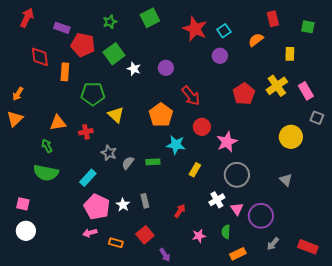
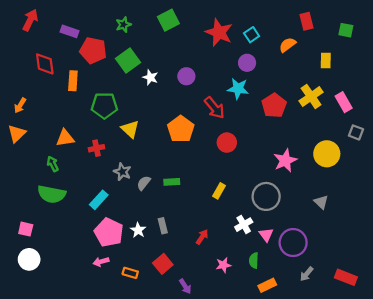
pink star: (227, 142) -> (285, 161), moved
cyan star: (176, 145) -> (238, 89), moved

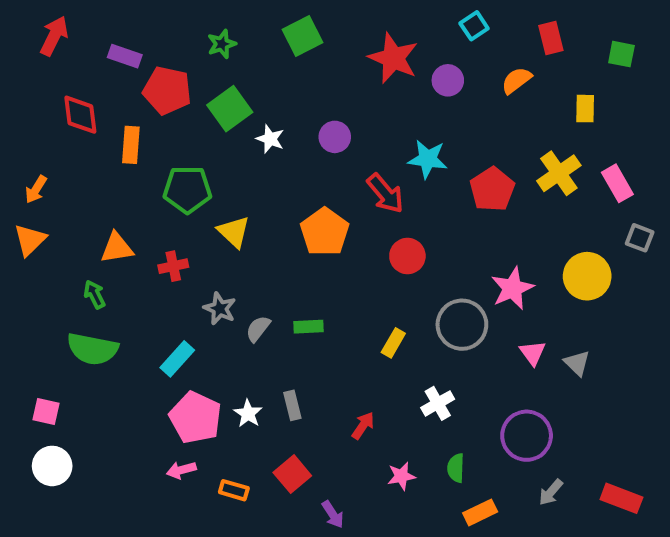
cyan square: (252, 35) -> (474, 26), moved
purple circle: (247, 63) -> (448, 80), moved
gray circle: (266, 196) -> (462, 325), moved
pink triangle: (266, 235) -> (533, 353), moved

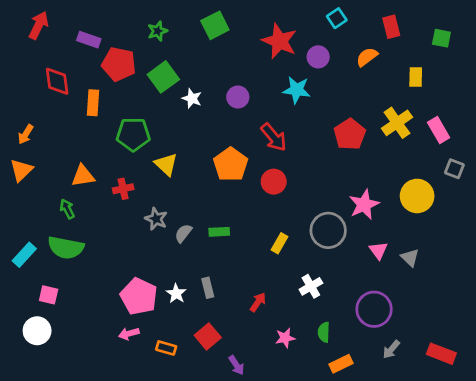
cyan star: (428, 159) -> (297, 90), moved
red circle: (407, 256) -> (274, 182), moved
cyan rectangle: (177, 359) -> (24, 255), moved
pink square: (46, 411) -> (49, 295), moved

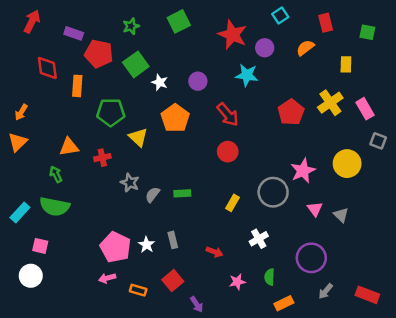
orange pentagon: (231, 164) -> (175, 118), moved
red arrow: (258, 302) -> (215, 252), turned 77

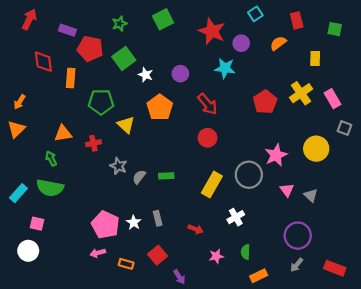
yellow rectangle: (232, 203) -> (212, 185), size x1.6
purple circle: (311, 258) -> (298, 236), moved

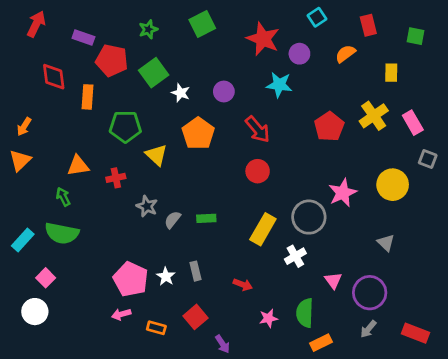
pink triangle: (287, 190) -> (333, 280), moved
white cross: (236, 217) -> (295, 256), moved
pink square: (37, 224) -> (46, 278), turned 32
green semicircle: (246, 252) -> (305, 313), size x1.5

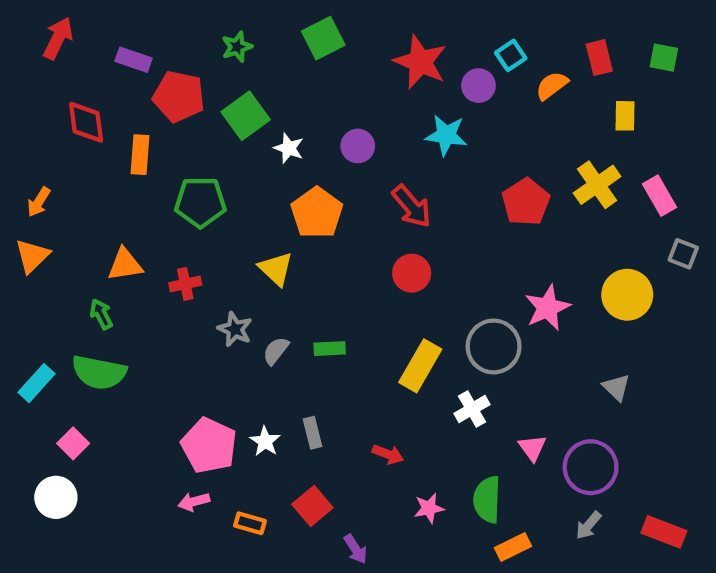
cyan square: (317, 17) -> (511, 55), moved
red rectangle: (368, 25) -> (599, 58), moved
yellow triangle: (156, 155) -> (276, 269), moved

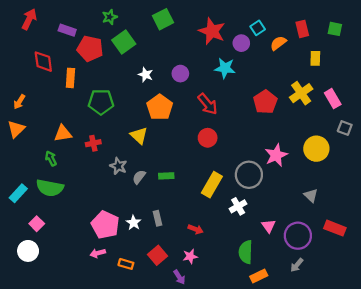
green star: (237, 47) -> (110, 17), moved
green square: (246, 116) -> (124, 42), moved
pink star: (429, 508) -> (190, 256), moved
red rectangle: (664, 532) -> (335, 228), moved

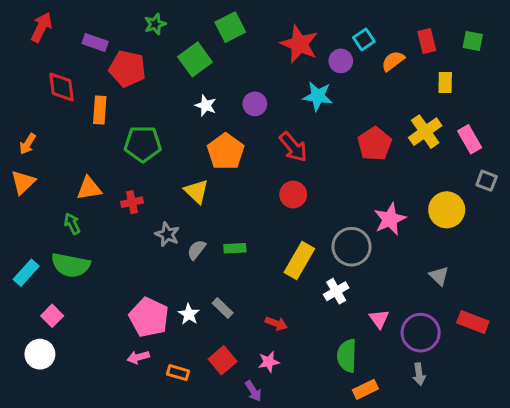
green square: (124, 42) -> (195, 59), moved
gray rectangle: (158, 218) -> (223, 308), turned -32
gray arrow: (297, 265) -> (419, 374), turned -48

